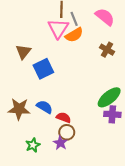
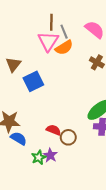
blue semicircle: (44, 107) -> (19, 138), moved
brown circle: (67, 132) -> (68, 137), moved
green star: (33, 145) -> (39, 157), moved

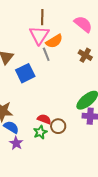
gray line: (64, 32) -> (46, 54), moved
purple star: (50, 155) -> (16, 143), moved
green star: (39, 157) -> (40, 132), moved

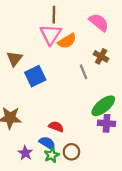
gray line: (46, 54) -> (83, 72), moved
brown circle: (58, 126) -> (71, 152), moved
blue semicircle: (11, 127) -> (47, 143), moved
green star: (40, 132) -> (52, 155), moved

